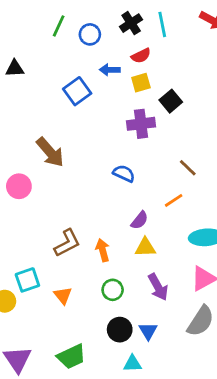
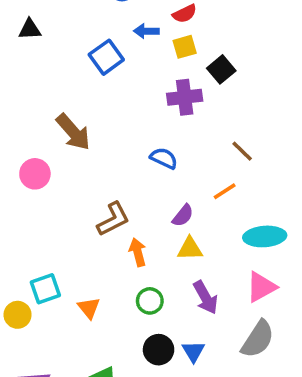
brown L-shape: (67, 243) -> (113, 219), moved

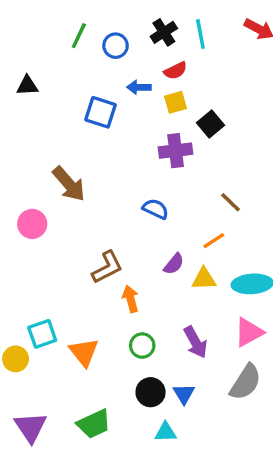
blue square: (106, 57) -> (101, 112), turned -36
yellow triangle: (190, 249) -> (204, 279), moved
orange triangle: (89, 308) -> (84, 352), size x1.4

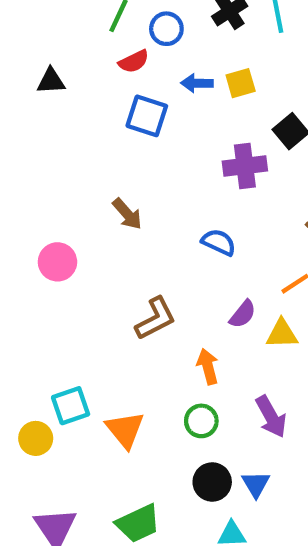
red semicircle: (176, 71) -> (134, 61), moved
yellow square: (176, 102) -> (241, 83), moved
brown arrow: (69, 184) -> (127, 214), moved, size x0.7
orange arrow: (131, 299) -> (208, 366), moved

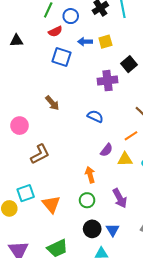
brown L-shape: (156, 319) -> (40, 154), moved

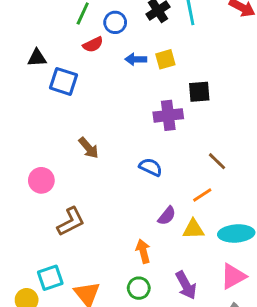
blue square: (61, 57) -> (63, 81), moved
black square: (129, 64) -> (199, 92), turned 35

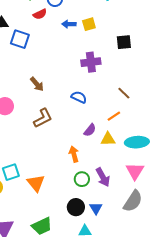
black square: (199, 92) -> (124, 42), moved
brown L-shape: (71, 222) -> (43, 118), moved
pink triangle: (233, 276) -> (135, 171), turned -30
green circle: (139, 288) -> (82, 179), moved

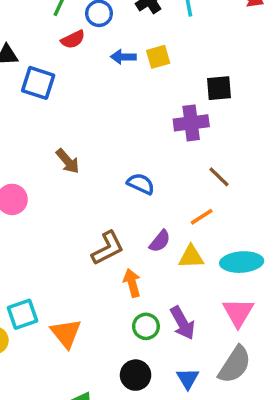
purple cross: (91, 62) -> (191, 123), moved
brown L-shape: (43, 118) -> (108, 248), moved
blue triangle: (96, 208) -> (188, 379), moved

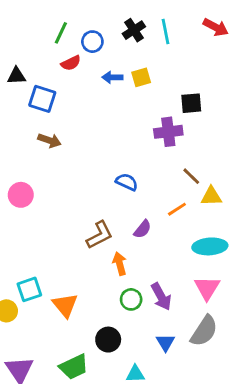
brown arrow: (68, 161) -> (49, 140), moved, turned -30
yellow triangle: (191, 257) -> (211, 196), moved
black circle: (136, 375) -> (108, 340), moved

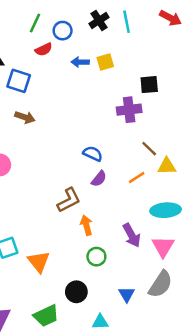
purple semicircle: (143, 229) -> (99, 179), moved
purple arrow: (161, 297) -> (132, 235), moved

